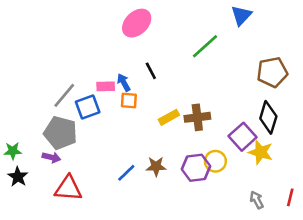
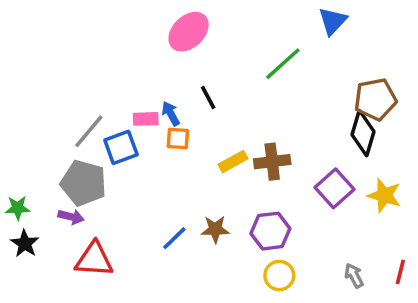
black diamond: (268, 117) -> (363, 133), moved
yellow star: (261, 152) -> (384, 195), moved
yellow circle: (215, 161) -> (279, 276), moved

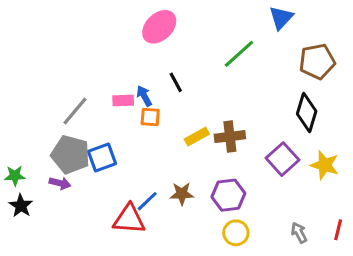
brown pentagon: (375, 99) -> (317, 61), moved
blue square: (121, 147) -> (102, 158), moved
red triangle: (94, 260) -> (129, 219), moved

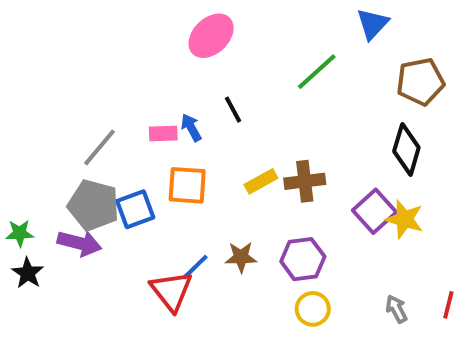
orange square: (150, 117) -> (187, 185), moved, size x1.5
yellow star: (325, 165) -> (404, 219), moved
purple arrow: (60, 183) -> (79, 243), size x1.5
red triangle: (129, 219) -> (171, 291), turned 48

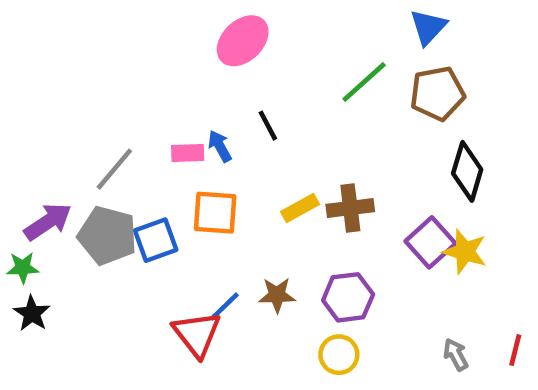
brown pentagon: (420, 82) -> (437, 93), moved
purple arrow: (79, 243) -> (48, 222), moved, turned -48
yellow circle: (313, 309) -> (339, 355), moved

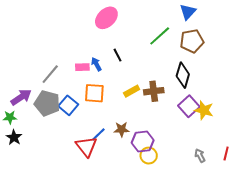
black diamond: (467, 171) -> (183, 75), moved
blue square: (156, 240) -> (68, 105), turned -30
purple hexagon: (348, 297) -> (143, 141), moved

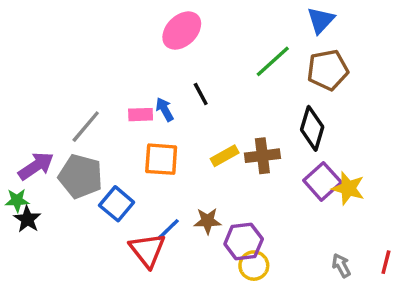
blue square: (68, 105) -> (117, 204), moved
black star: (14, 137) -> (27, 219), moved

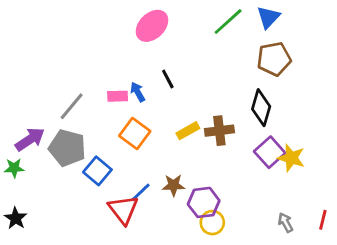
green line: (273, 61) -> (228, 22), moved
orange square: (161, 159) -> (135, 134), turned 32
black star: (27, 219) -> (16, 218), moved

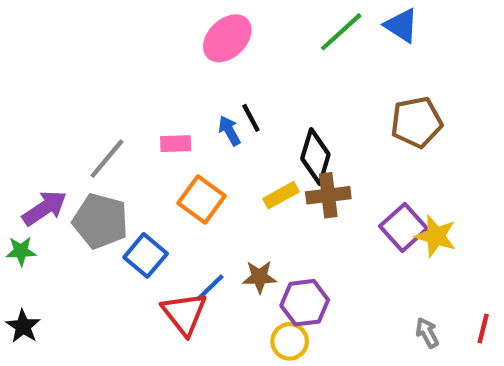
blue triangle: (268, 17) -> (401, 25), turned -40
brown pentagon: (274, 59) -> (416, 122), moved
blue arrow: (138, 92) -> (229, 131), moved
black diamond: (261, 108) -> (315, 157), moved
yellow circle: (212, 223) -> (290, 341), moved

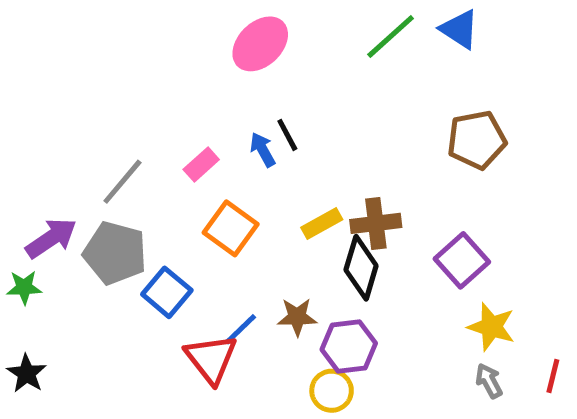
pink rectangle: (176, 144) -> (201, 164), turned -40
black diamond: (315, 157) -> (361, 268), moved
yellow star: (436, 236) -> (491, 327), moved

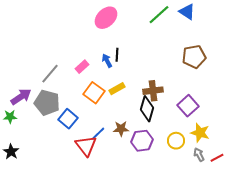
black line: (287, 135) -> (117, 55), turned 32
yellow rectangle: (322, 223) -> (117, 89), moved
red line: (553, 376) -> (217, 158), moved, turned 48
yellow circle: (332, 391) -> (176, 141), moved

